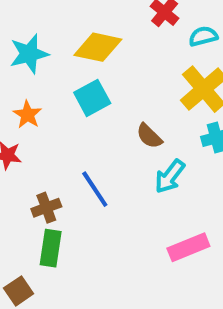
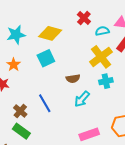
brown semicircle: (149, 136) -> (73, 79), turned -56
brown cross: (46, 208) -> (20, 111), turned -32
green rectangle: (51, 248) -> (21, 131), turned -66

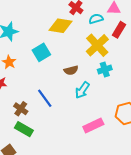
yellow diamond: (50, 33) -> (60, 26), moved

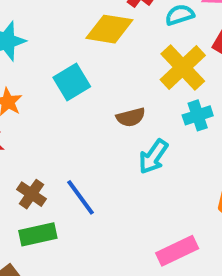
blue line: (45, 98) -> (80, 197), moved
pink rectangle: (93, 125) -> (177, 251), moved
green rectangle: (24, 129) -> (38, 234), turned -42

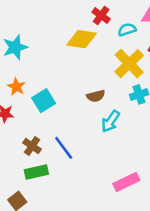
cyan square: (72, 82) -> (44, 101), moved

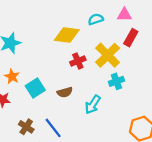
red cross: (101, 16) -> (78, 61), moved, turned 32
cyan semicircle: (127, 30) -> (96, 19), moved
brown semicircle: (96, 96) -> (65, 92), moved

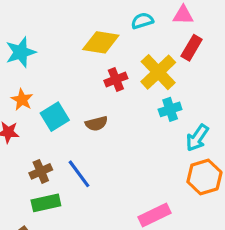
cyan arrow: (93, 105) -> (197, 138), moved
brown cross: (26, 127) -> (41, 171), turned 32

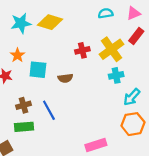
pink triangle: (183, 15) -> (134, 13), turned -32
yellow diamond: (101, 42) -> (50, 22), moved
cyan square: (55, 117) -> (38, 70), turned 30

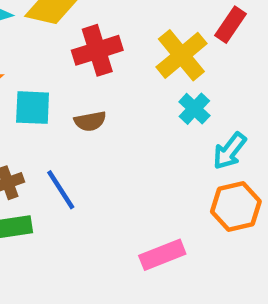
red cross: (82, 50) -> (97, 50), moved, size x1.5
cyan cross: (116, 75) -> (194, 109), turned -32

